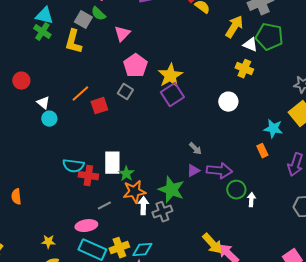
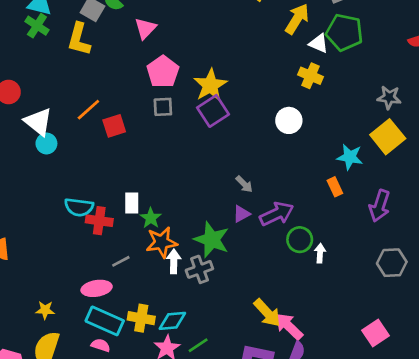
gray square: (125, 92) -> (163, 107), moved, turned -35
white triangle: (43, 103) -> (38, 122), size x1.6
white rectangle: (112, 163) -> (132, 203), size x0.7
purple arrow: (219, 171) -> (277, 214), turned -30
yellow cross: (119, 248) -> (141, 318), turned 30

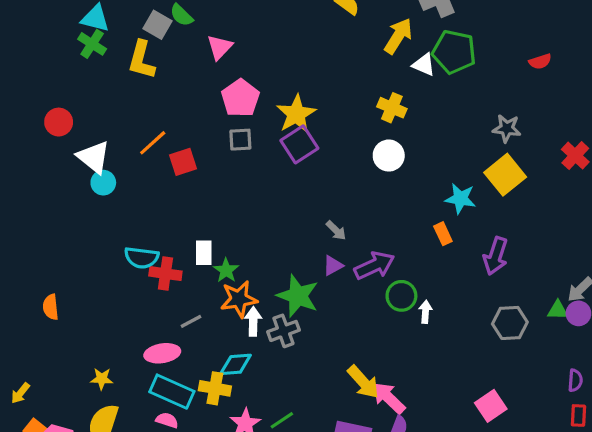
yellow cross: (311, 76) -> (392, 108), moved
cyan diamond: (172, 321) -> (236, 364), moved

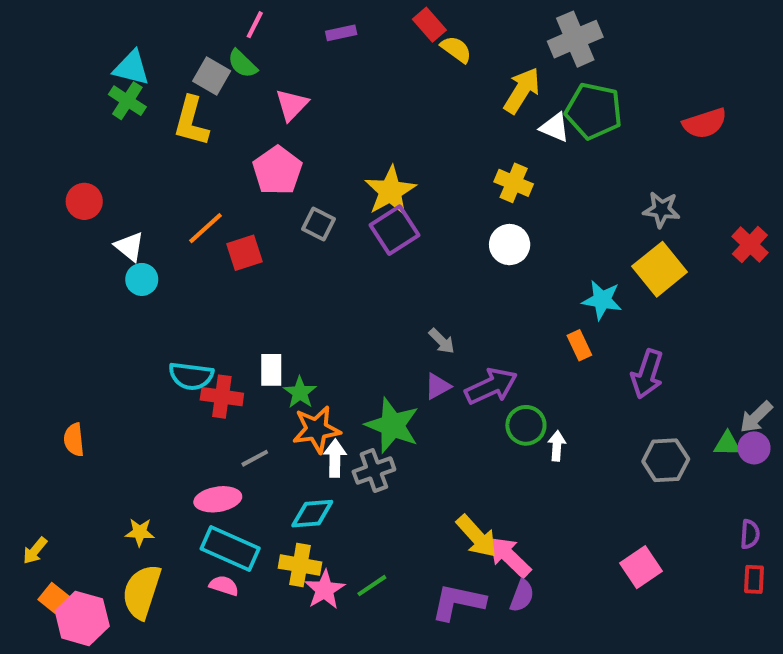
red semicircle: (540, 61) -> (705, 123), size x1.5
pink pentagon: (240, 98) -> (277, 171), moved
gray square: (240, 140) -> (318, 224), turned 30
white triangle: (94, 157) -> (129, 247), size x0.7
yellow cross: (215, 388) -> (300, 565), moved

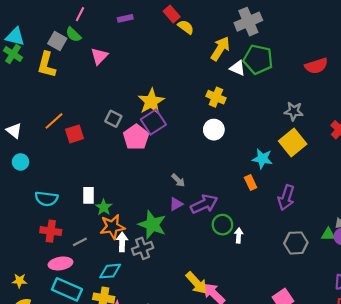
pink pentagon: (277, 171) -> (136, 137), moved
cyan circle: (142, 279) -> (21, 162), moved
red cross: (222, 397) -> (51, 231), moved

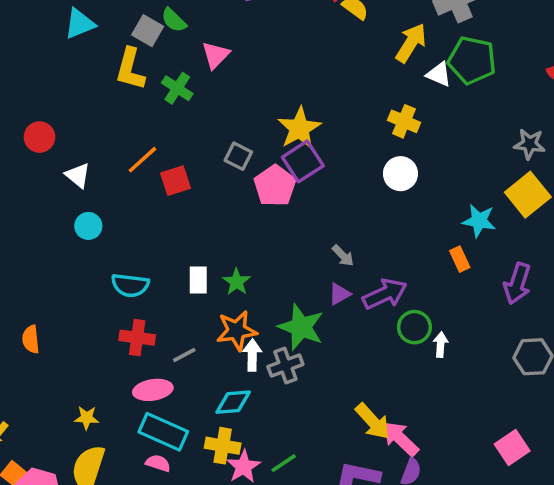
cyan triangle: (15, 37) -> (80, 24), turned -36
green cross: (13, 54) -> (177, 88), moved
green star: (104, 207) -> (237, 282), moved

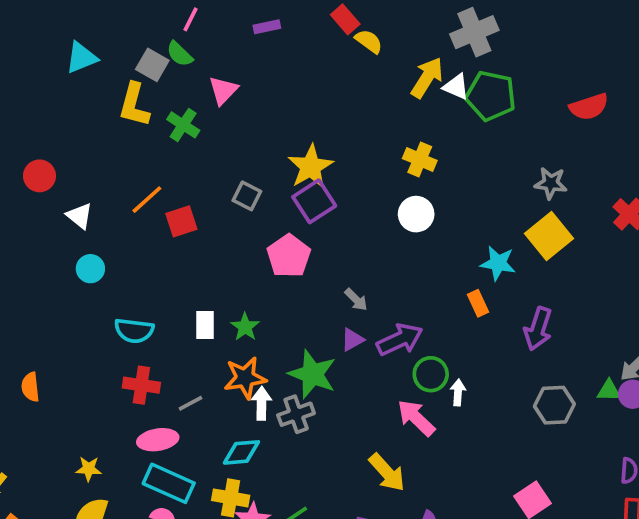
white triangle: (439, 74) -> (456, 87), moved
pink pentagon: (275, 186) -> (289, 256), moved
pink arrow: (400, 439) -> (416, 418), moved

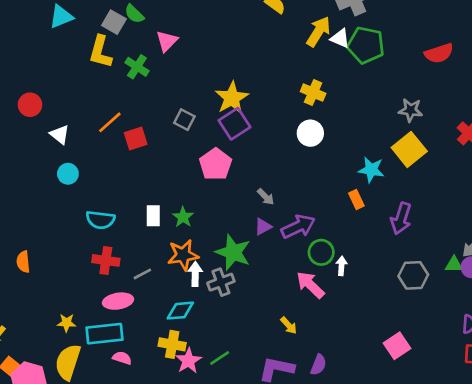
yellow arrow: (387, 472) -> (289, 325), size x0.6
cyan rectangle: (169, 483) -> (104, 334), moved, turned -30

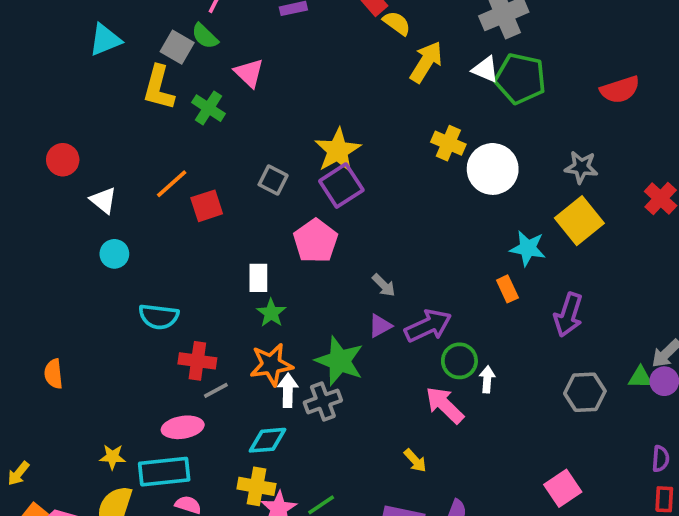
yellow arrow: (318, 32) -> (426, 62), moved
pink triangle: (167, 41) -> (249, 73), turned -30
white circle: (310, 133) -> (493, 169), moved, size x1.4
white rectangle: (153, 216) -> (258, 278), moved
red cross: (106, 260) -> (197, 361), moved

